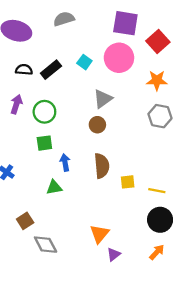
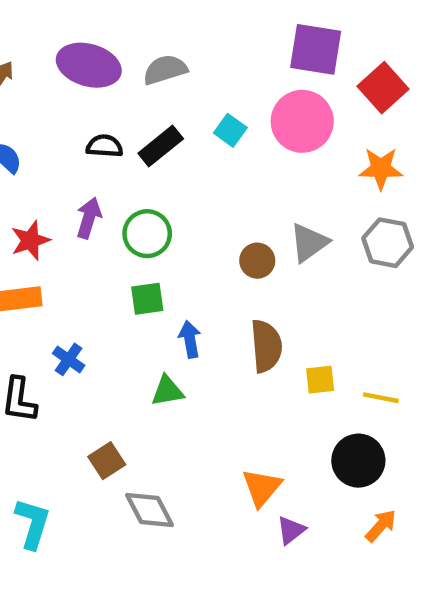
gray semicircle: (64, 19) -> (165, 70), moved
gray triangle: (103, 99) -> (309, 243), moved
black circle: (160, 220) -> (358, 461), moved

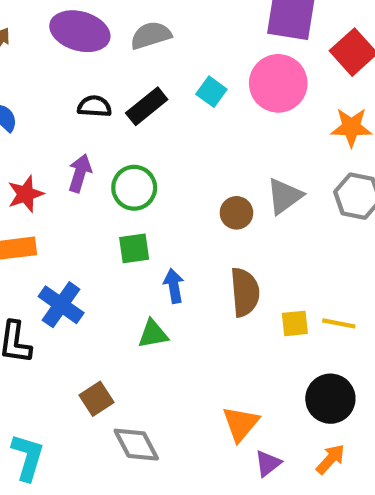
blue cross: (69, 359) -> (61, 305), size x1.5
yellow line: (381, 398) -> (339, 323), moved
orange arrow: (381, 526) -> (330, 459), moved

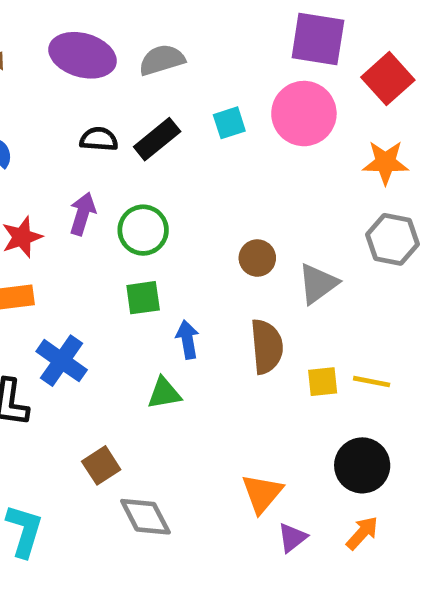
cyan square: (211, 92) -> (229, 123), turned 36
gray triangle: (284, 196) -> (318, 284), moved

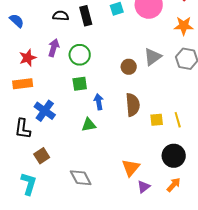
black rectangle: (157, 139) -> (86, 16), turned -66
gray triangle: (318, 284) -> (153, 57), moved
yellow line: (372, 382) -> (178, 120), turned 63
brown square: (101, 465) -> (42, 156), moved

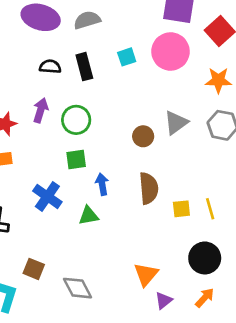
blue cross: (45, 111) -> (47, 196), moved
brown square: (42, 156) -> (34, 269), moved, turned -35

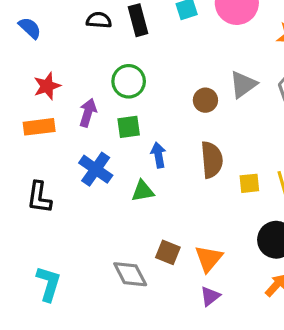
purple arrow: (41, 110) -> (88, 113), moved
brown square: (34, 269) -> (168, 252), moved
purple triangle: (164, 300) -> (210, 296), moved

